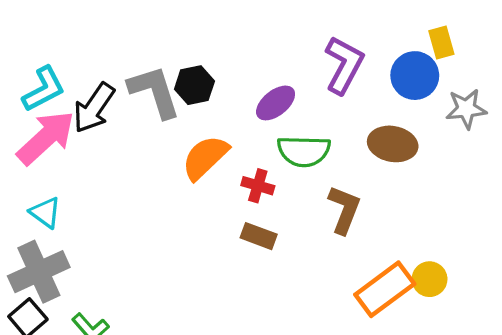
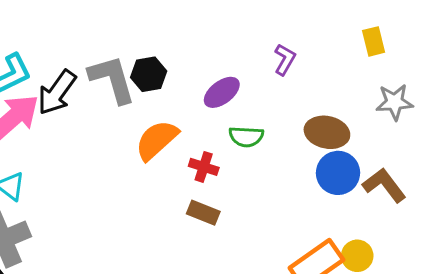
purple L-shape: (344, 65) -> (285, 59), size x0.6
blue circle: (415, 76) -> (338, 173), moved
green semicircle: (304, 151) -> (246, 137), size x0.7
brown L-shape: (344, 210) -> (384, 185), moved, turned -60

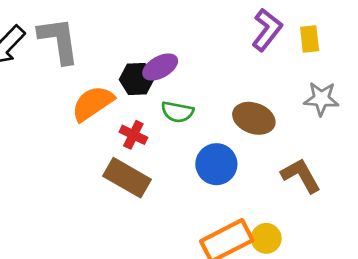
purple L-shape: (285, 59) -> (267, 30), moved, size x1.4
black hexagon: (149, 74) -> (137, 79), moved
blue circle: (338, 173) -> (216, 164), moved
brown rectangle: (203, 213) -> (127, 178), size x1.5

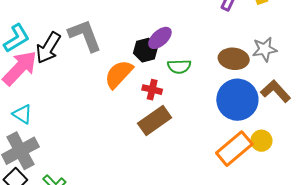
gray star: (321, 99) -> (265, 49), moved
blue circle: (216, 164) -> (237, 100), moved, size x1.4
brown rectangle: (127, 178) -> (155, 121), turned -52

